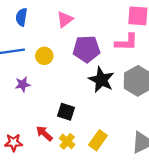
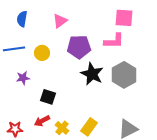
black square: (66, 112) -> (48, 97), moved
red arrow: (44, 133) -> (42, 121), turned -70

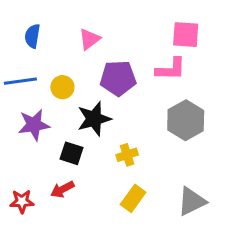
black star: (92, 74) -> (94, 119), moved, turned 30
purple star: (23, 78) -> (34, 125), size x1.5
yellow cross: (62, 128) -> (127, 155), moved, turned 32

